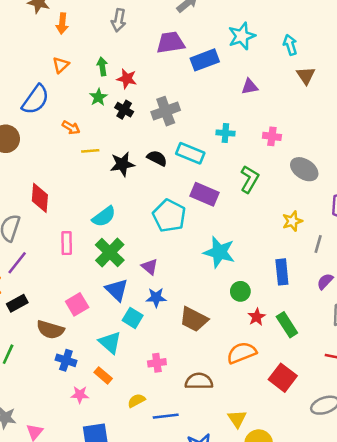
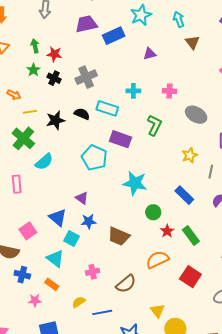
green cross: (110, 252) -> (23, 138), moved
blue rectangle: (282, 272) -> (184, 195), turned -36
brown semicircle: (199, 381) -> (126, 284), turned 145

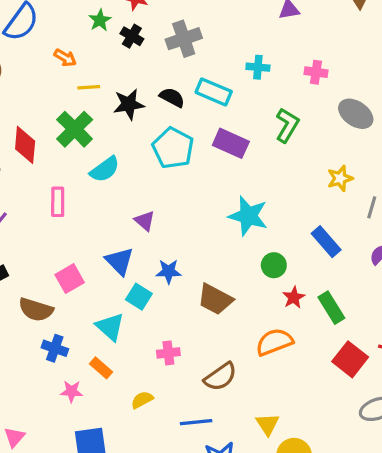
cyan pentagon: (94, 158) -> (173, 148), moved
purple triangle: (82, 198) -> (145, 221), moved
red square: (190, 277) -> (350, 359), moved
blue line: (102, 312) -> (196, 422), moved

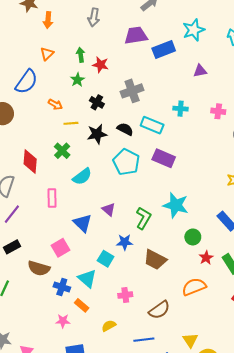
black cross: (132, 36) -> (97, 102), moved
green L-shape: (287, 125) -> (143, 218), moved
green cross: (75, 129) -> (62, 151), size x0.7
blue triangle: (119, 261) -> (83, 223), moved
blue cross: (55, 348) -> (62, 287), moved

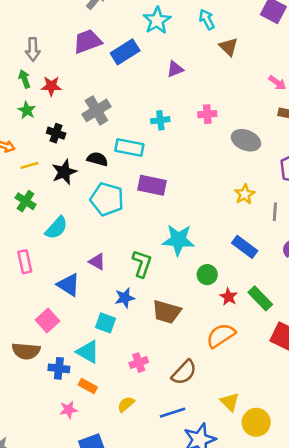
gray arrow: (94, 17) -> (33, 49), moved

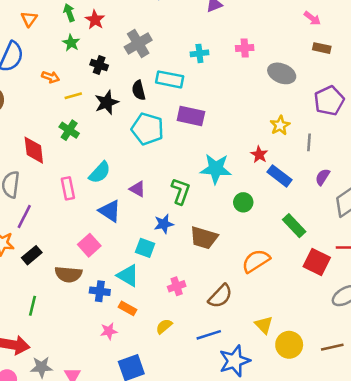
red star: (51, 86) -> (95, 20), turned 30
black semicircle: (97, 159) -> (139, 90), turned -120
cyan semicircle: (56, 228) -> (100, 172), moved
red star: (229, 297) -> (259, 155), moved

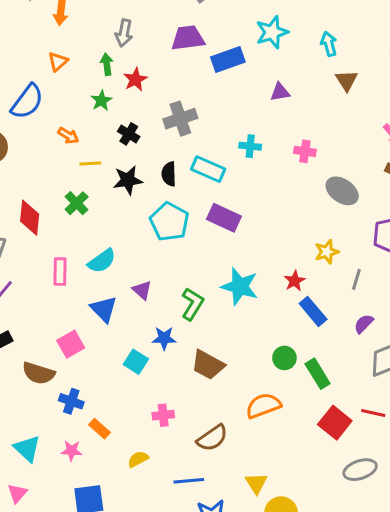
green circle: (243, 202) -> (284, 358), moved
cyan triangle: (128, 276) -> (27, 449), moved

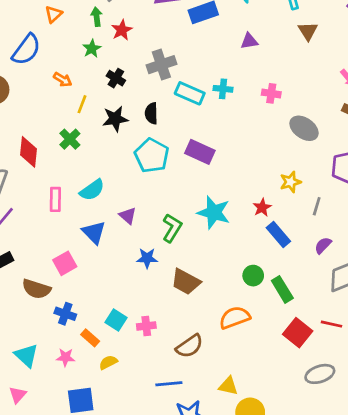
yellow line: (90, 164) -> (82, 104), turned -66
cyan rectangle: (208, 169) -> (190, 93), moved
cyan square: (136, 362) -> (116, 320), moved
yellow semicircle: (138, 459) -> (108, 362), moved
yellow triangle: (256, 483) -> (228, 386), turned -45

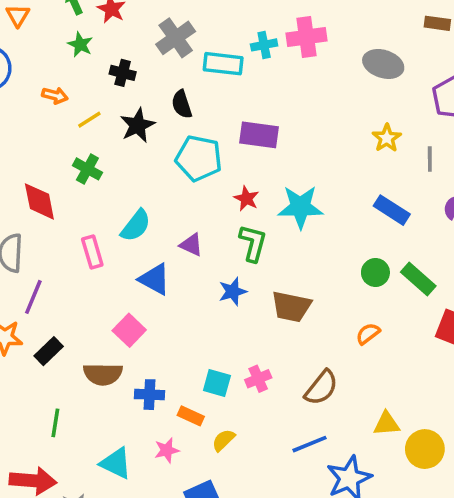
pink cross: (271, 93) -> (307, 37), moved, size x1.5
yellow line: (82, 104) -> (89, 120), turned 54
red star: (262, 208) -> (246, 199), moved
orange semicircle: (235, 318) -> (368, 334), size x0.6

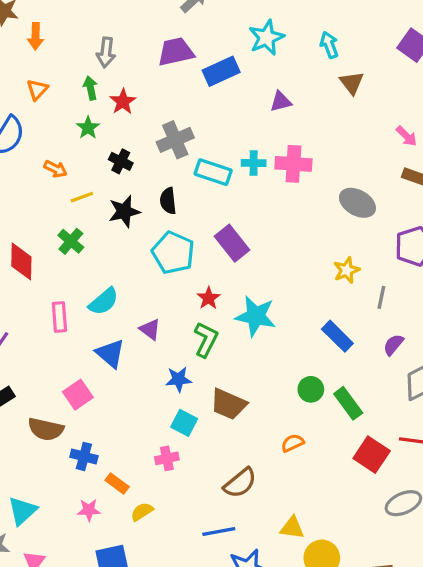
purple rectangle: (259, 135) -> (232, 243), turned 32
pink cross: (258, 379) -> (167, 458), moved
cyan square: (217, 383) -> (184, 423), moved
cyan triangle: (116, 463) -> (22, 511), moved, turned 40

